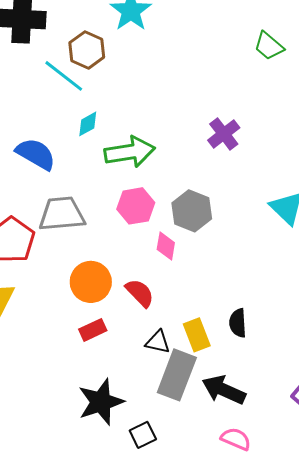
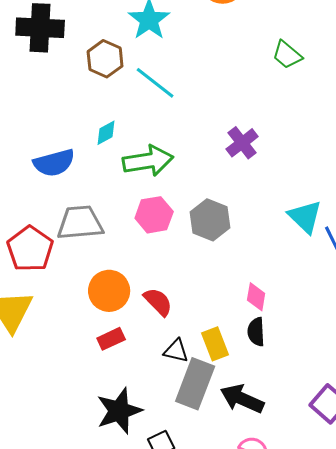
cyan line: (64, 76) -> (155, 83), moved
blue semicircle: (36, 154) -> (54, 163), turned 135
pink diamond: (166, 246) -> (256, 297), moved

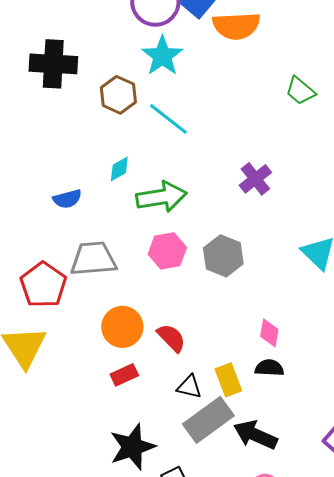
blue semicircle: (54, 163) -> (67, 199), size x0.7
black semicircle: (256, 332) -> (269, 368), turned 96
gray rectangle: (195, 384) -> (208, 420), turned 33

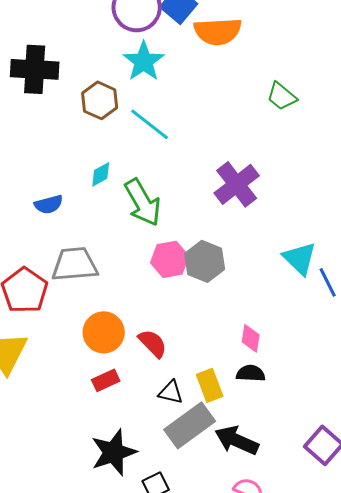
purple cross: (255, 179) -> (237, 184), size x1.4
green arrow: (161, 197) -> (143, 202), turned 69
pink hexagon: (167, 251) -> (170, 259), moved

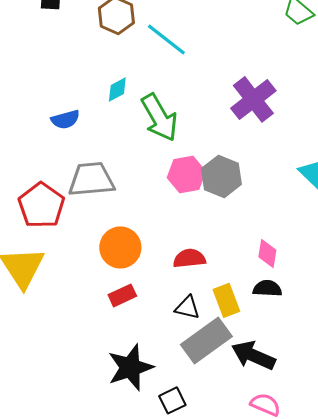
red semicircle: (153, 343) -> (189, 258), moved, turned -52

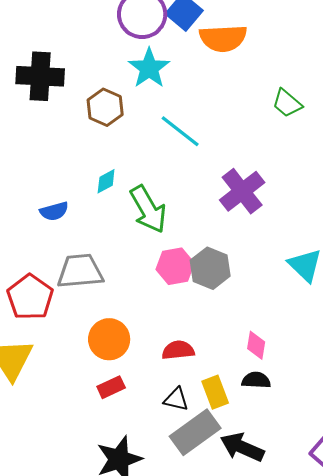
cyan line: (166, 39) -> (180, 131), moved

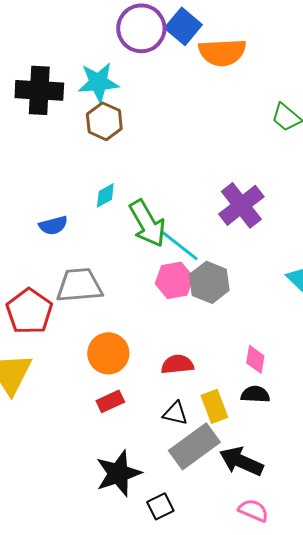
cyan star: (149, 68) -> (98, 82), moved, turned 30
cyan line: (180, 131) -> (179, 245), moved

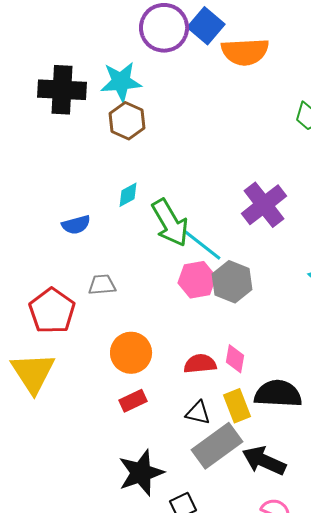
gray trapezoid: (79, 285) -> (102, 285), size x0.6
pink diamond: (255, 359) -> (235, 359), moved
black semicircle: (255, 394) -> (278, 394), size x1.6

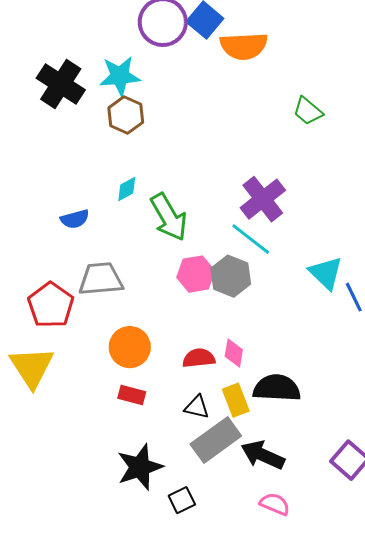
black cross: (62, 90) -> (61, 84), turned 30
cyan line: (202, 245) -> (251, 239), moved
gray trapezoid: (102, 285) -> (101, 279), size x1.6
red rectangle: (133, 401) -> (132, 395), turned 40

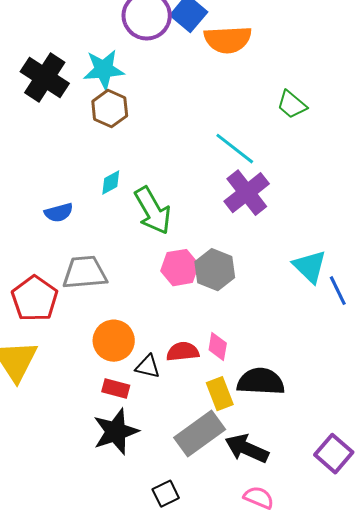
cyan line: (251, 239) -> (235, 149), moved
black triangle: (197, 407) -> (148, 367), moved
black star: (140, 467) -> (116, 432), moved

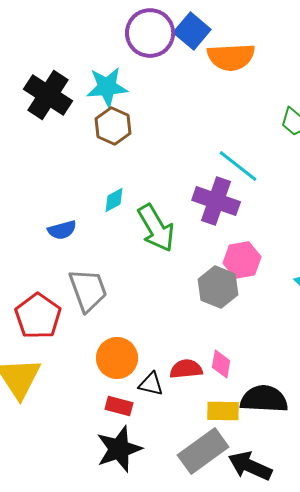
purple cross: (247, 193) -> (216, 201), moved, turned -33
pink hexagon: (180, 268) -> (242, 260), moved
gray trapezoid: (85, 273) -> (88, 290), turned 75
yellow rectangle: (220, 394) -> (223, 411), turned -68

